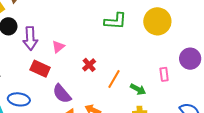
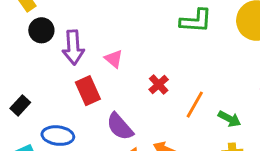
pink triangle: (58, 47) -> (114, 59), turned -40
red rectangle: (40, 69) -> (88, 91), turned 42

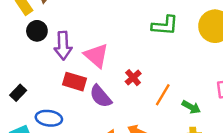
pink triangle: (114, 59) -> (96, 56), size x1.6
red rectangle: (88, 91) -> (74, 82), turned -50
purple semicircle: (120, 127) -> (101, 96), moved

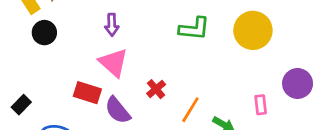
purple arrow: (63, 46) -> (112, 25), moved, size x0.7

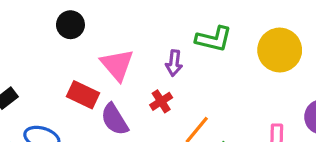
purple arrow: (112, 25) -> (174, 63), moved
black circle: (44, 33) -> (70, 25), moved

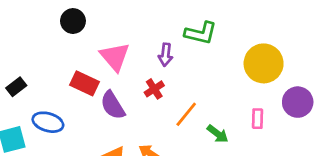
yellow circle: (280, 50) -> (264, 63), moved

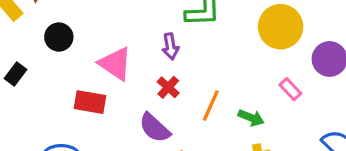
black rectangle: (16, 87) -> (16, 74), moved
purple semicircle: (113, 105) -> (155, 128), moved
pink rectangle: (258, 119) -> (290, 89), turned -30

